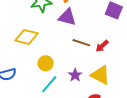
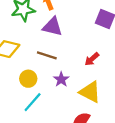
brown line: (81, 43) -> (47, 55), moved
purple star: (75, 75) -> (61, 79), moved

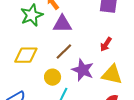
brown line: (47, 55) -> (64, 51), turned -48
purple star: (61, 79) -> (83, 70), size x1.5

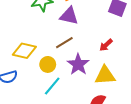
yellow diamond: (26, 55) -> (24, 51), moved
yellow triangle: (112, 75) -> (105, 75), turned -30

